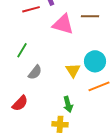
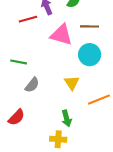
green line: (22, 50) -> (19, 62), turned 70
cyan circle: (95, 61) -> (90, 55), moved

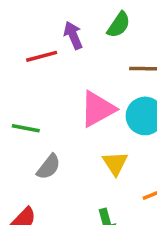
pink triangle: (61, 35) -> (98, 109), moved, turned -45

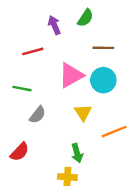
red line: (42, 56) -> (33, 51), moved

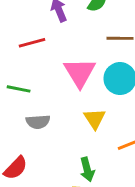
pink triangle: (71, 75) -> (80, 73), turned -32
gray semicircle: (38, 115) -> (38, 122), turned 48

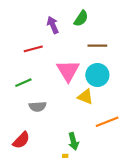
green line: (19, 89) -> (23, 83), turned -35
yellow triangle: (95, 119) -> (85, 97), moved, turned -35

